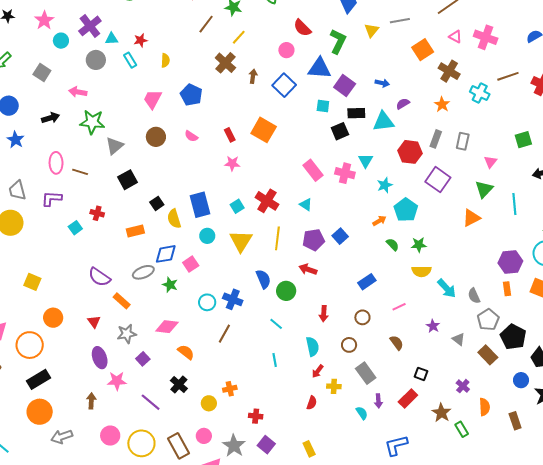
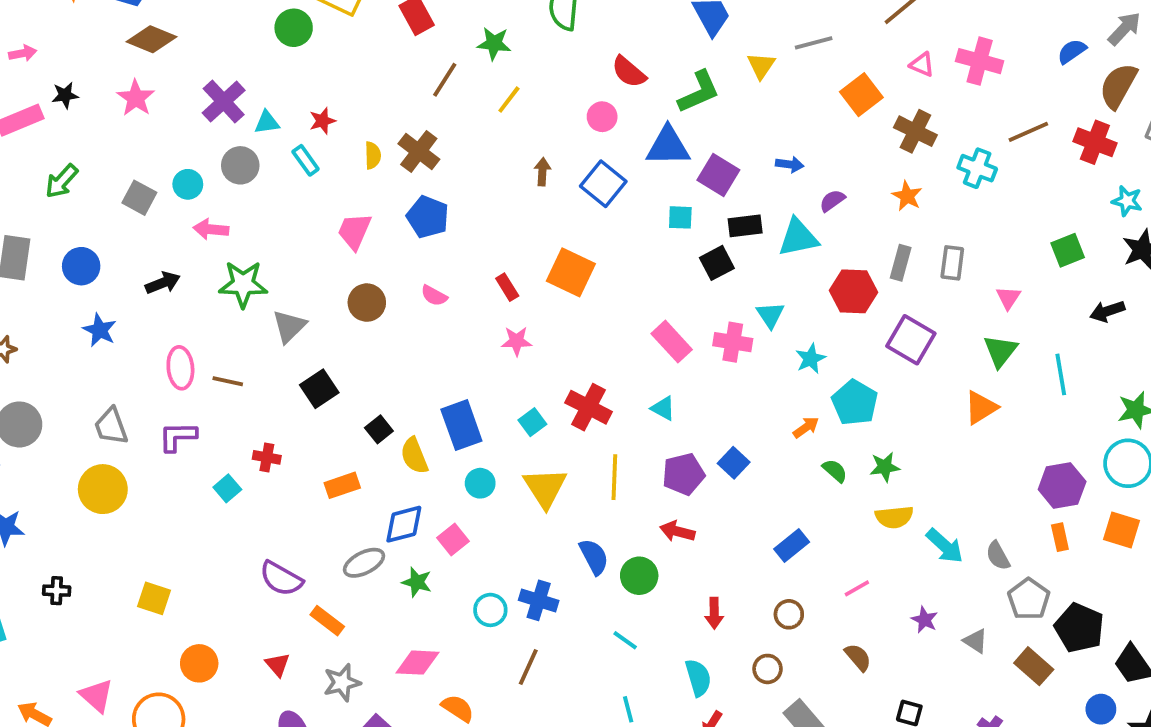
cyan circle: (61, 41) -> (188, 184), moved
green L-shape: (338, 41) -> (699, 92), turned 45
brown cross: (225, 63) -> (419, 151), moved

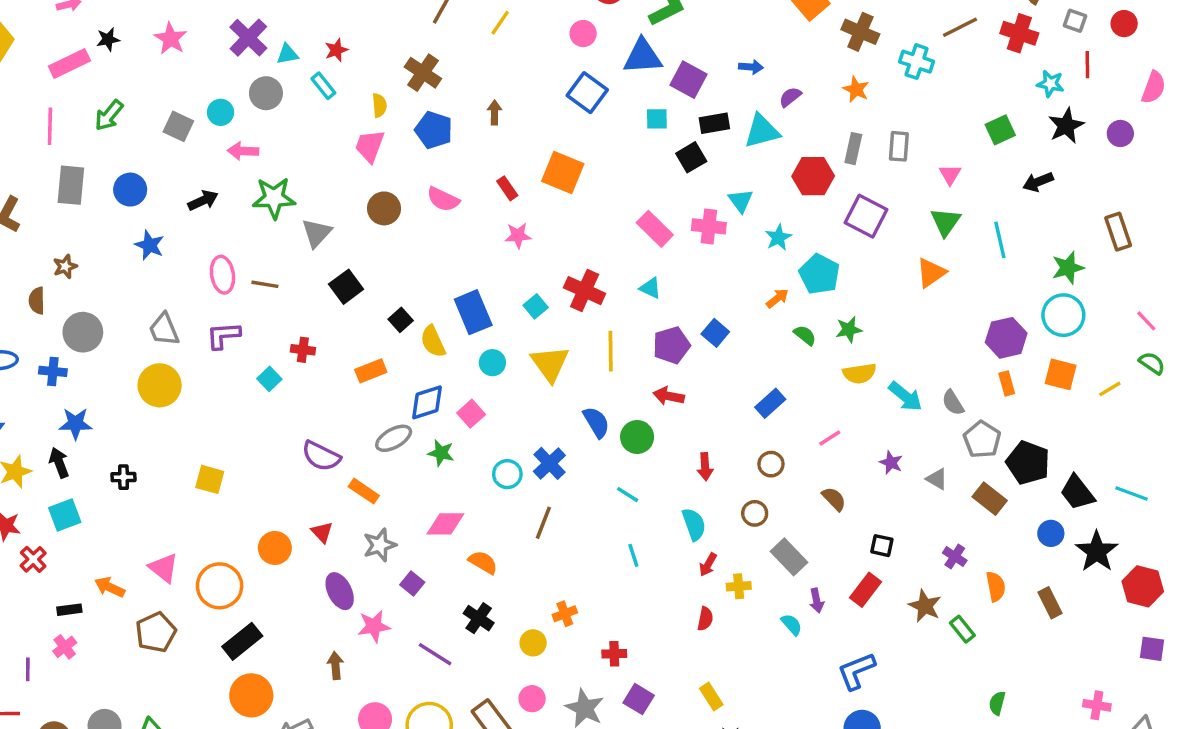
yellow semicircle: (373, 155) -> (379, 105), moved
brown arrow: (542, 172) -> (494, 112), moved
pink semicircle: (434, 296) -> (443, 199), size x1.4
blue cross: (539, 600) -> (549, 463), turned 32
orange circle: (199, 663) -> (275, 548), moved

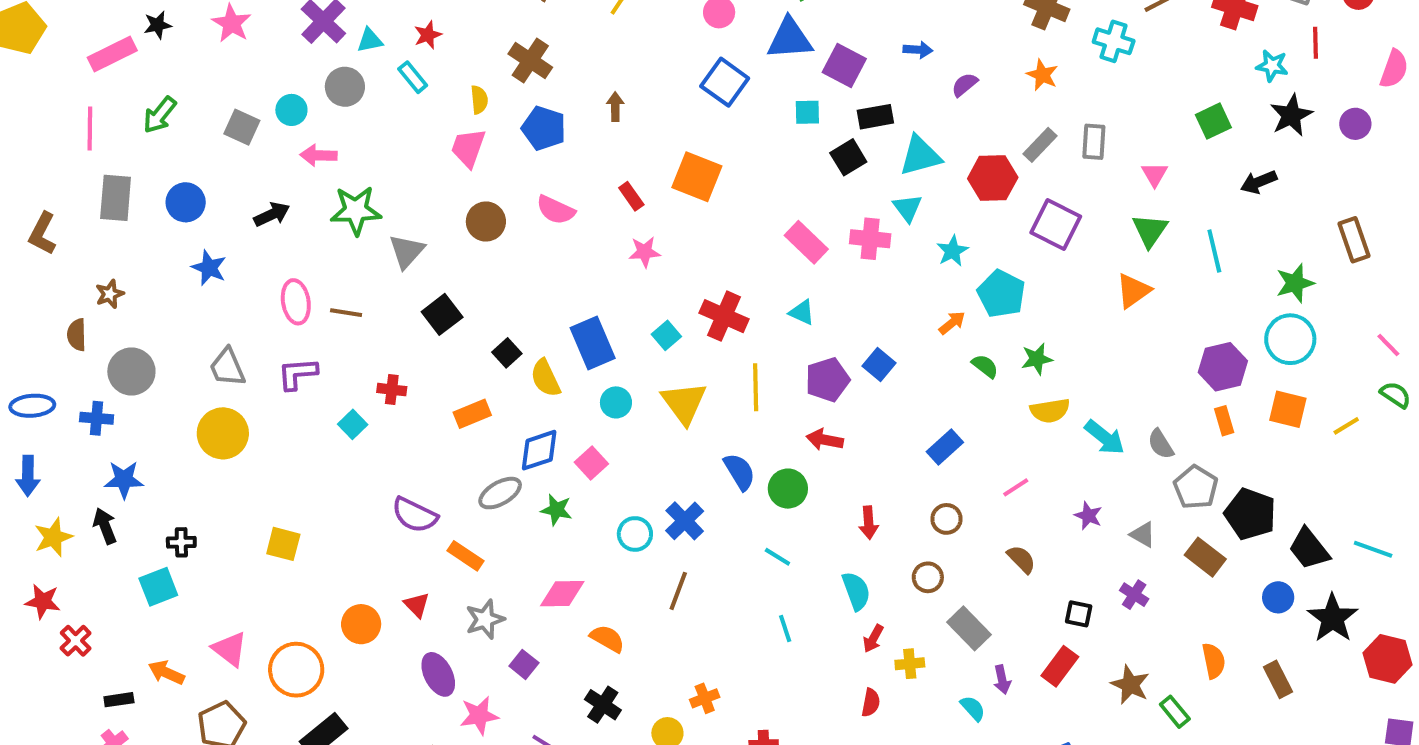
cyan triangle: (762, 131) -> (920, 156), moved
gray rectangle: (853, 149) -> (1040, 145), turned 32
cyan square: (65, 515) -> (158, 587), moved
purple cross: (955, 557) -> (1134, 595), moved

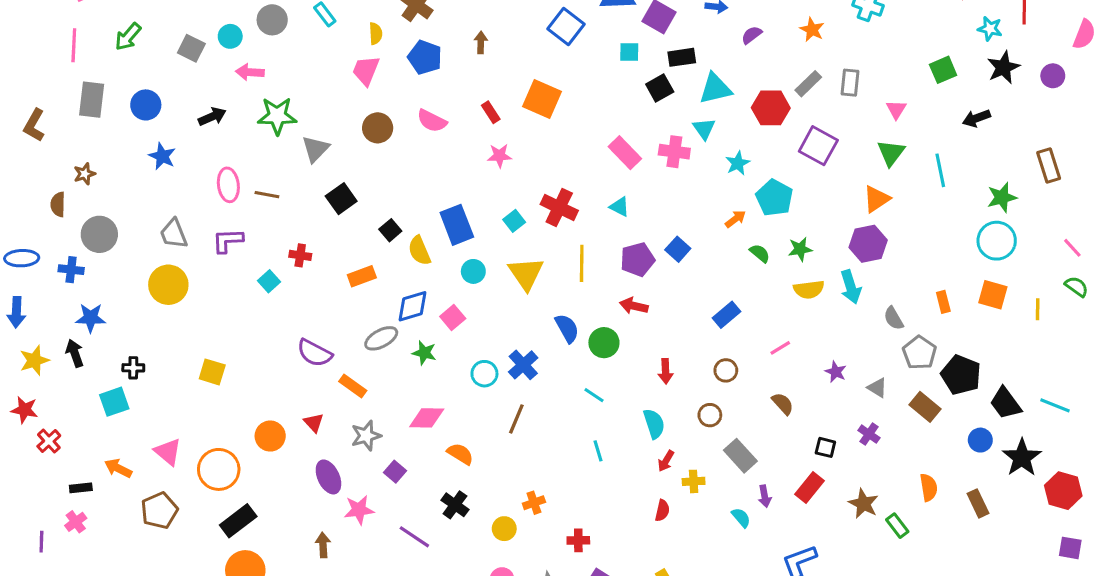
purple hexagon: (1223, 367) -> (868, 244), moved
yellow line: (1346, 426) -> (1038, 309), turned -60
cyan arrow: (1105, 437) -> (851, 287), moved, turned 32

